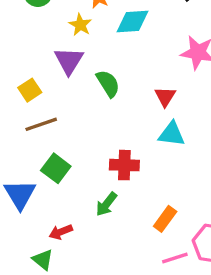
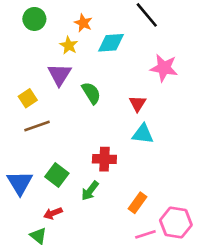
green square: (56, 168) -> (57, 175), moved

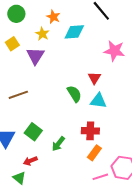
green semicircle: (91, 93) -> (74, 94), moved
yellow square: (28, 98) -> (12, 44), moved
red cross: (104, 159) -> (90, 131), moved

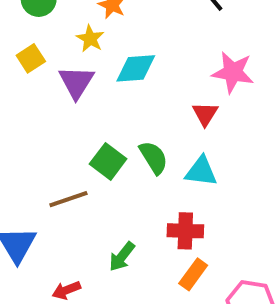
cyan diamond: (74, 32) -> (136, 68), moved
red triangle: (94, 78) -> (205, 114), moved
brown line: (18, 95) -> (68, 199), moved
green square: (33, 132) -> (108, 161), moved

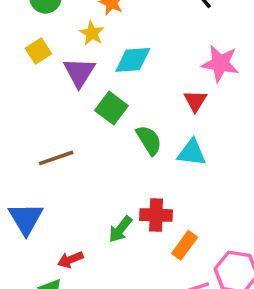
green square: (108, 161) -> (111, 108), moved
brown line: (68, 199) -> (56, 158), moved
red cross: (185, 231) -> (156, 215), moved

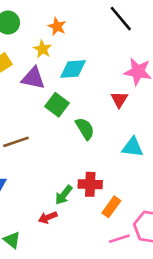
purple triangle: (79, 72) -> (33, 78), turned -50
cyan triangle: (192, 153) -> (133, 147), moved
red arrow: (70, 260) -> (48, 217), moved

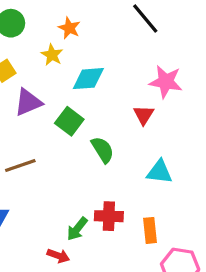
purple triangle: (33, 78) -> (28, 102), moved, turned -35
orange rectangle: (111, 207) -> (150, 230), moved, turned -42
red arrow: (48, 217) -> (58, 256), turned -138

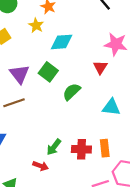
purple triangle: (28, 102) -> (20, 74), moved, turned -45
green semicircle: (103, 150) -> (72, 92), turned -102
red cross: (109, 216) -> (81, 149), moved

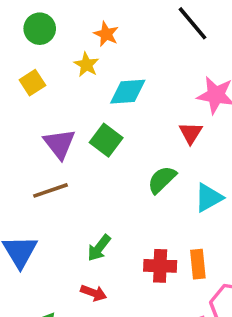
green semicircle: (72, 92) -> (162, 180), moved
cyan triangle: (111, 107) -> (209, 198), turned -36
green arrow: (54, 147) -> (99, 248), moved

